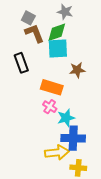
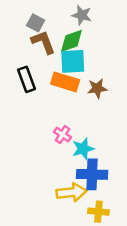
orange rectangle: (52, 87) -> (65, 82), moved

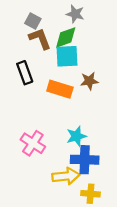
orange rectangle: (65, 82) -> (60, 89), moved
pink cross: (62, 135) -> (33, 143), moved, size x1.5

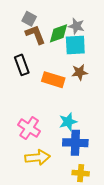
gray star: (75, 14) -> (76, 26), moved
cyan square: (67, 56) -> (75, 45), moved
yellow arrow: (66, 176) -> (38, 157), moved

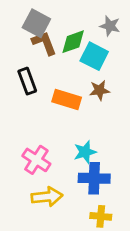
gray square: (29, 19) -> (36, 23), size x1.5
gray star: (76, 26) -> (110, 26), moved
cyan square: (75, 45) -> (94, 56), turned 30

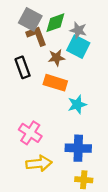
gray star: (110, 26) -> (78, 30), moved
green diamond: (73, 42) -> (55, 23), moved
brown star: (99, 90) -> (56, 58), moved
cyan star: (85, 152) -> (77, 105), moved

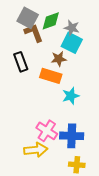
brown star: (56, 58) -> (59, 59), moved
pink cross: (30, 133) -> (47, 131), moved

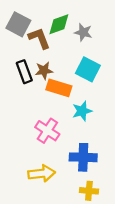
gray square: (28, 18) -> (18, 24), moved
cyan square: (72, 43) -> (88, 69), moved
brown star: (59, 59) -> (44, 71), moved
pink cross: (47, 131) -> (47, 131), moved

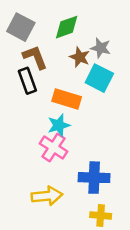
gray star: (83, 32) -> (101, 48), moved
brown L-shape: (39, 38) -> (35, 57), moved
brown star: (44, 71) -> (80, 57), moved, turned 30
cyan star: (82, 111) -> (59, 125), moved

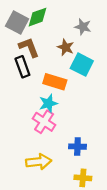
green diamond: (67, 27) -> (38, 17), moved
gray star: (101, 48) -> (83, 27), moved
blue cross: (94, 178) -> (77, 147), size x0.7

